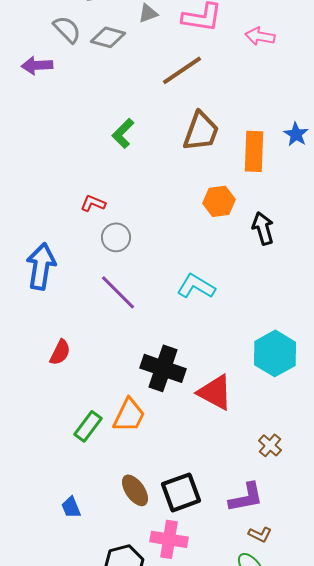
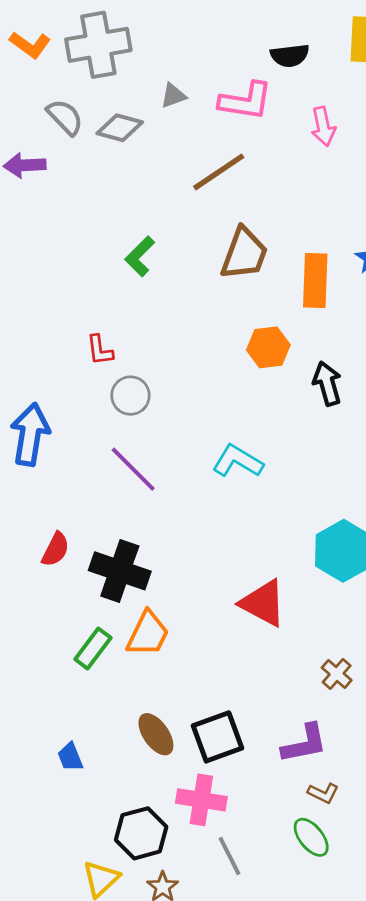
pink arrow: (260, 36) -> (323, 126), turned -112
red L-shape: (93, 203) -> (100, 350), turned -120
black cross: (163, 368) -> (120, 571), moved

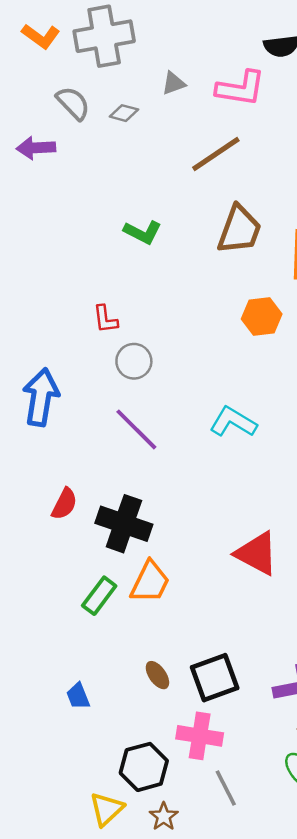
gray diamond: (120, 128) -> (124, 113), size x0.7
green L-shape: (140, 256) -> (143, 232), turned -108
brown ellipse: (156, 734) -> (157, 675), size x0.7

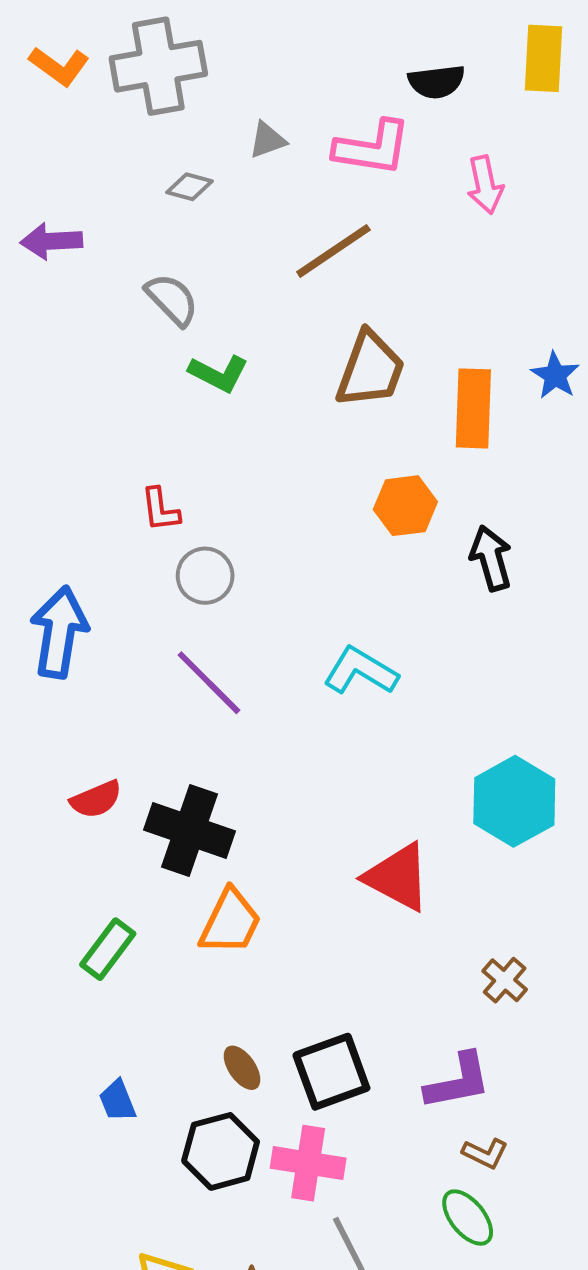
gray semicircle: (73, 103) -> (172, 300), moved
red semicircle: (64, 504) -> (96, 799), turned 40
green rectangle: (99, 596) -> (108, 949), moved
black hexagon: (144, 767) -> (221, 1151), moved

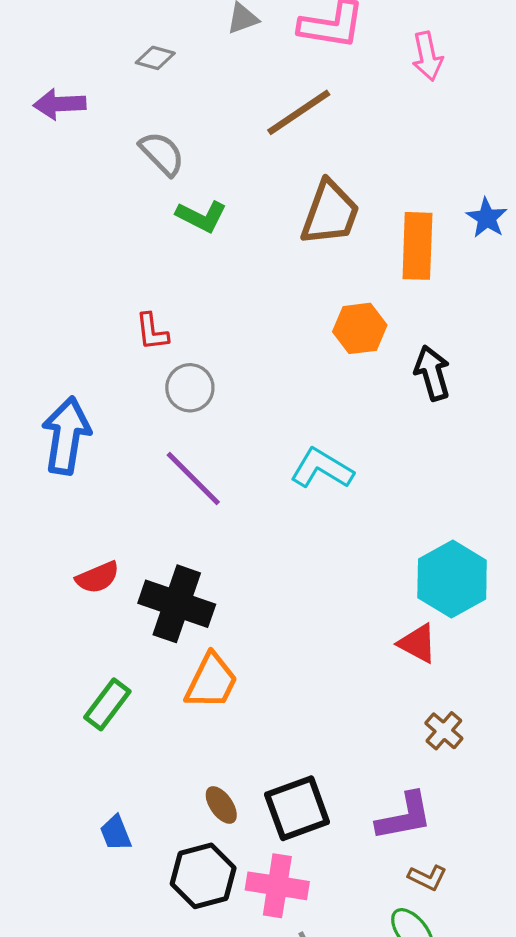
gray diamond: (189, 187) -> (155, 58), moved
red triangle: (398, 877) -> (417, 643), moved, size x0.7

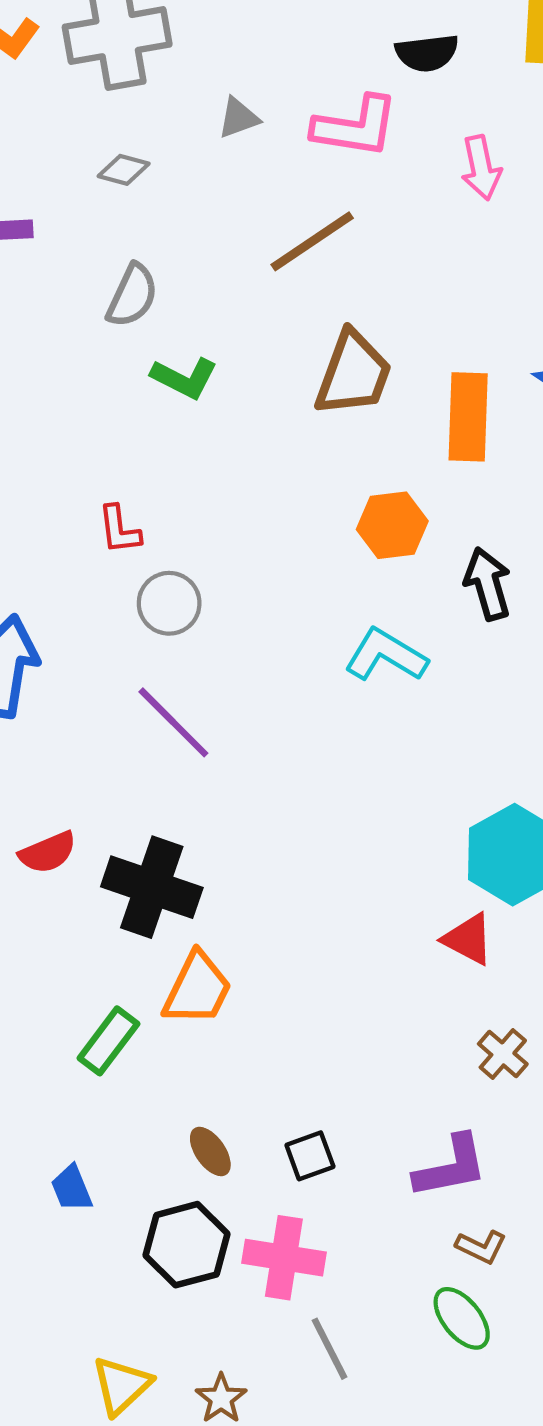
gray semicircle: (162, 154) -> (132, 296), turned 69
cyan L-shape: (322, 469) -> (386, 655), moved
green rectangle: (107, 704) -> (108, 1041), moved
black square: (297, 808) -> (310, 1156), size x0.6

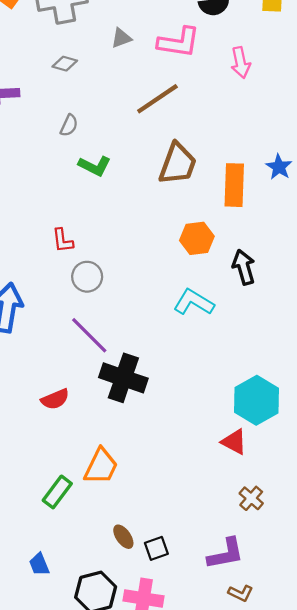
gray semicircle: (132, 296) -> (69, 125), size x0.7
red semicircle: (48, 852) -> (55, 399), moved
black cross: (152, 887) -> (123, 378), moved
brown ellipse: (210, 1151) -> (123, 537), moved

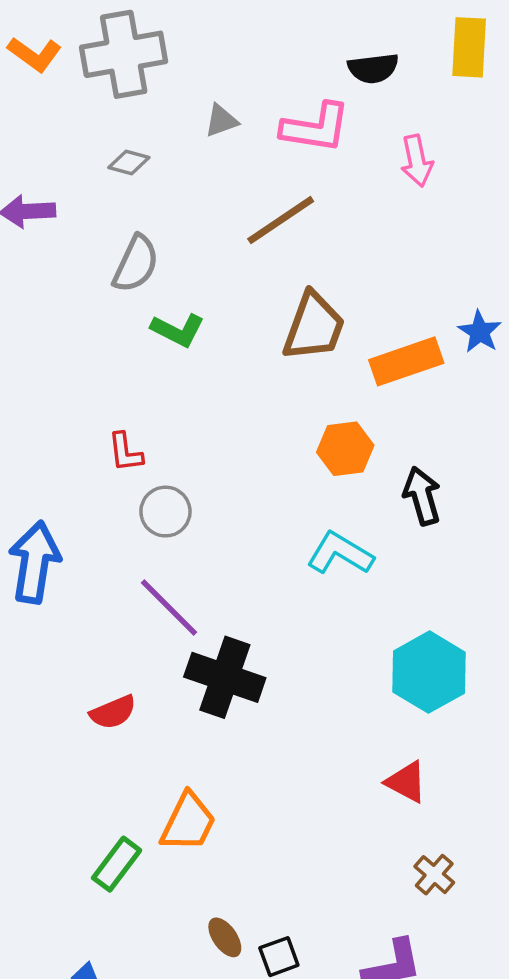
gray semicircle: (69, 125) -> (136, 264), size x1.6
orange rectangle: (234, 185) -> (406, 361), turned 69
cyan hexagon: (257, 400) -> (429, 672), moved

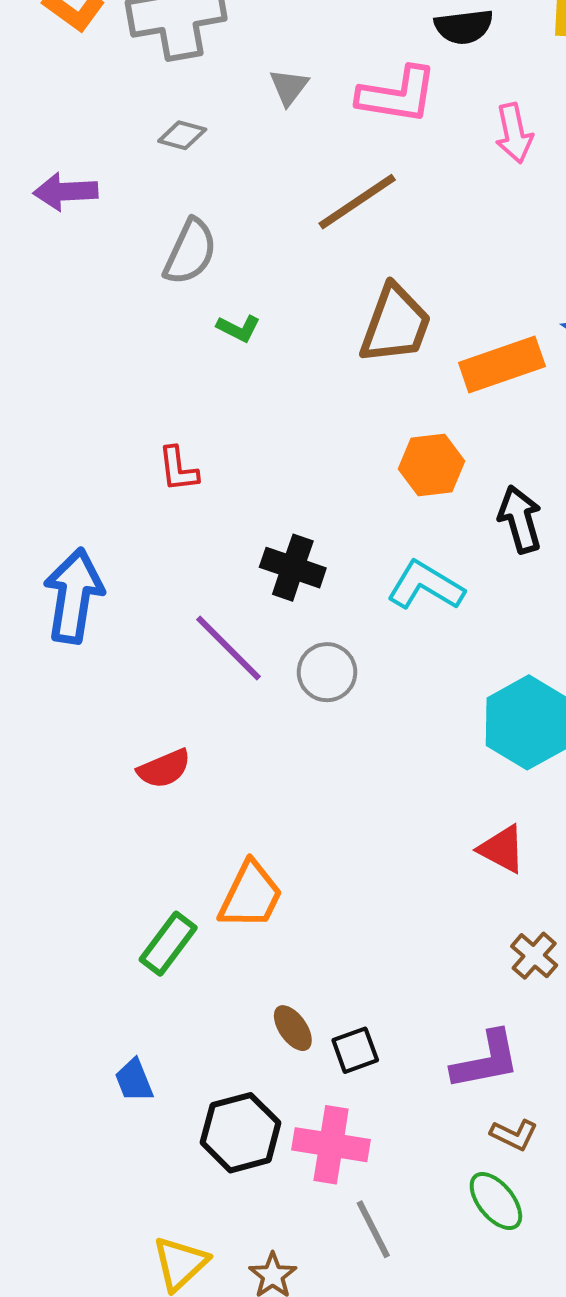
gray triangle: (221, 121) -> (289, 87), turned -33
green L-shape: (178, 330) -> (239, 328), size x0.7
gray circle: (165, 512) -> (327, 672), moved
black cross: (225, 677) -> (293, 568), moved, size x0.7

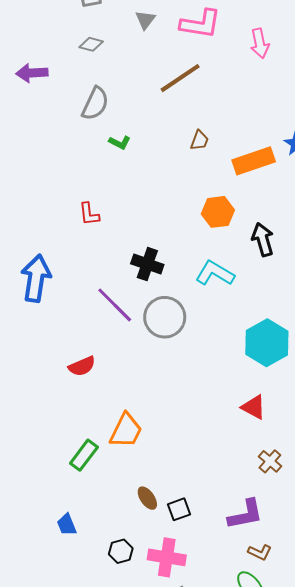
brown trapezoid: (395, 324) -> (199, 140), size x0.5
gray circle: (327, 672) -> (165, 317), size x1.4
black hexagon: (241, 1133) -> (121, 551), size x0.6

